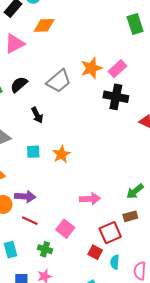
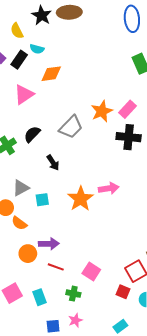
cyan square: (33, 152) -> (42, 200), moved
orange star: (61, 154) -> (81, 199), size x1.4
pink arrow: (90, 199) -> (109, 188), moved

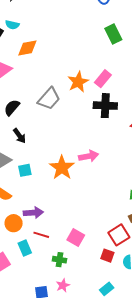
black arrow: (53, 163) -> (19, 136), moved
cyan rectangle: (39, 297) -> (25, 248), moved

